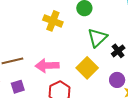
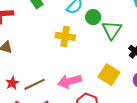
green triangle: (97, 38) -> (112, 30), moved

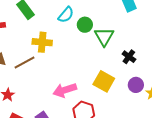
yellow cross: (65, 36) -> (42, 42), moved
brown line: (35, 84) -> (24, 63), moved

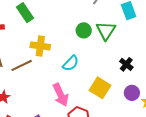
cyan semicircle: (66, 15) -> (71, 63), moved
green triangle: (104, 37) -> (106, 31), moved
pink arrow: (65, 90) -> (61, 95), turned -100

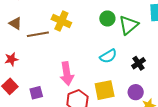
cyan semicircle: (71, 63) -> (108, 56), moved
yellow square: (100, 88) -> (105, 90), moved, turned 30

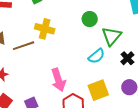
green triangle: (129, 25) -> (112, 36), moved

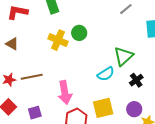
green circle: (90, 19) -> (79, 33), moved
brown line: (24, 46) -> (32, 77), moved

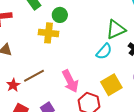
green circle: (79, 33) -> (60, 15), moved
green triangle: (123, 56) -> (116, 29), turned 35

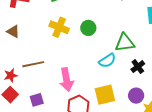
green circle: (60, 15) -> (88, 28), moved
red star: (13, 85) -> (11, 75), moved

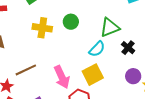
yellow square: (105, 95) -> (93, 75), moved

